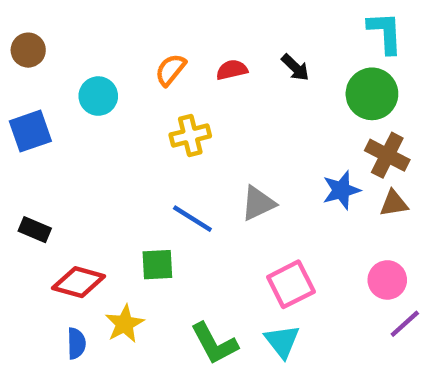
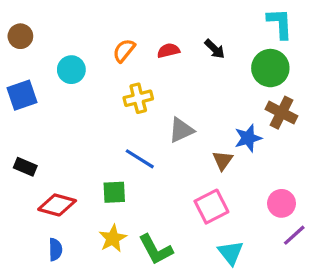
gray triangle: (258, 203) -> (181, 130), moved
brown triangle: (394, 203) -> (223, 160), moved, turned -45
yellow star: (125, 324) -> (113, 238), moved
cyan triangle: (282, 341) -> (231, 253), moved

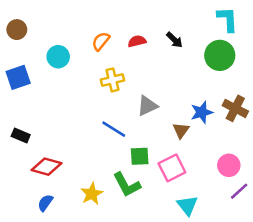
brown cross: (281, 113) -> (235, 108), moved
green square: (114, 192) -> (140, 156), moved
blue semicircle: (55, 250) -> (45, 203), turned -144
green L-shape: (156, 250) -> (127, 185), moved

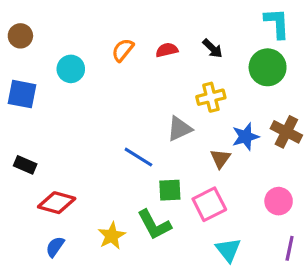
blue square: (18, 77) -> (22, 94), turned 30
yellow cross: (112, 80) -> (211, 97), moved
purple line: (239, 191) -> (290, 248), moved, turned -36

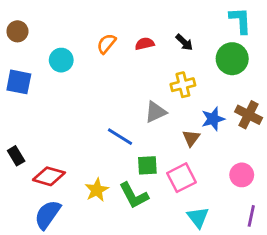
black rectangle: (25, 165) -> (16, 156), moved, turned 36
yellow star: (112, 236) -> (97, 190), moved
blue semicircle: (55, 247) -> (48, 215), size x1.6

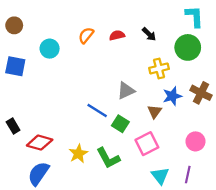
yellow cross: (183, 85) -> (159, 68), moved
green square: (147, 165) -> (120, 124), moved, turned 35
purple line: (251, 216) -> (188, 175), moved

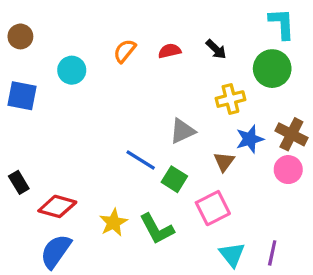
pink circle: (195, 141) -> (288, 170), moved

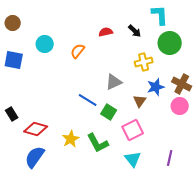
cyan L-shape: (282, 24) -> (160, 15), moved
orange semicircle: (125, 51) -> (78, 51), moved
cyan triangle: (232, 255) -> (133, 159), moved

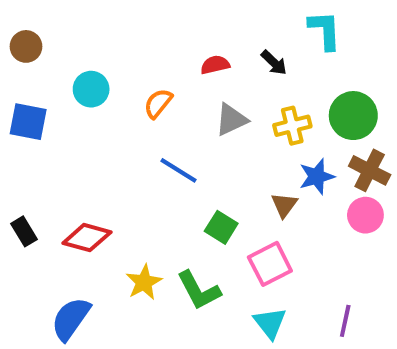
green circle: (170, 43) -> (353, 116), moved
gray triangle: (114, 82) -> (231, 120), moved
blue line: (88, 100) -> (178, 170), moved
red diamond: (36, 129) -> (87, 238), moved

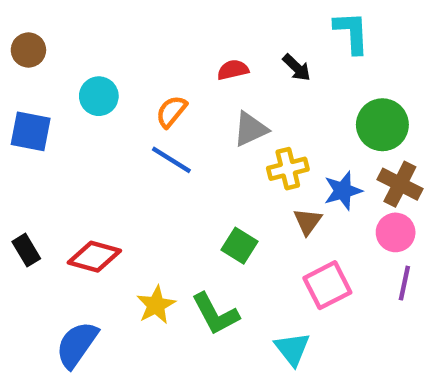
yellow cross: (292, 126) -> (288, 169), moved
blue line: (178, 170) -> (171, 160), moved
pink square: (270, 264) -> (327, 285), moved
purple line: (345, 321) -> (404, 283), moved

